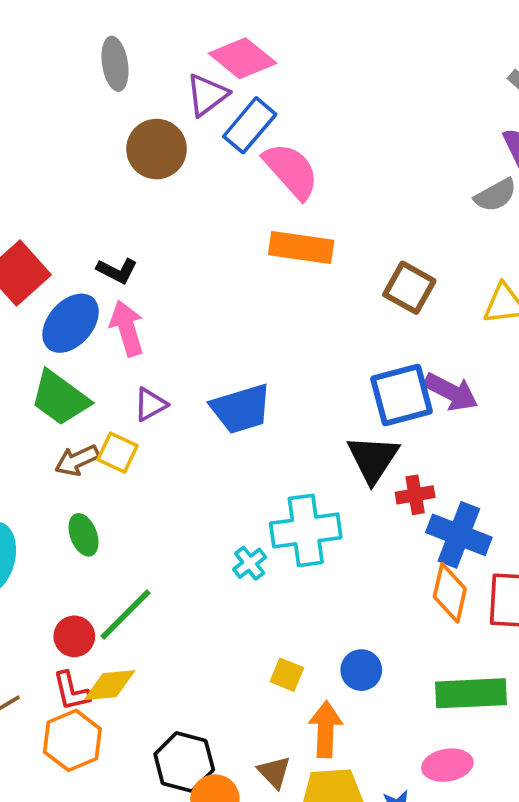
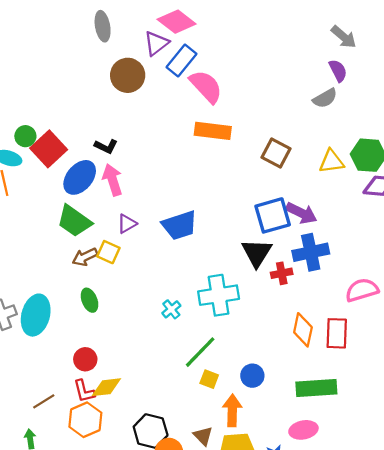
blue cross: (459, 535) -> (311, 252), moved, turned -32
cyan cross: (250, 563) -> (171, 309), moved
green line: (126, 614) -> (200, 352), moved

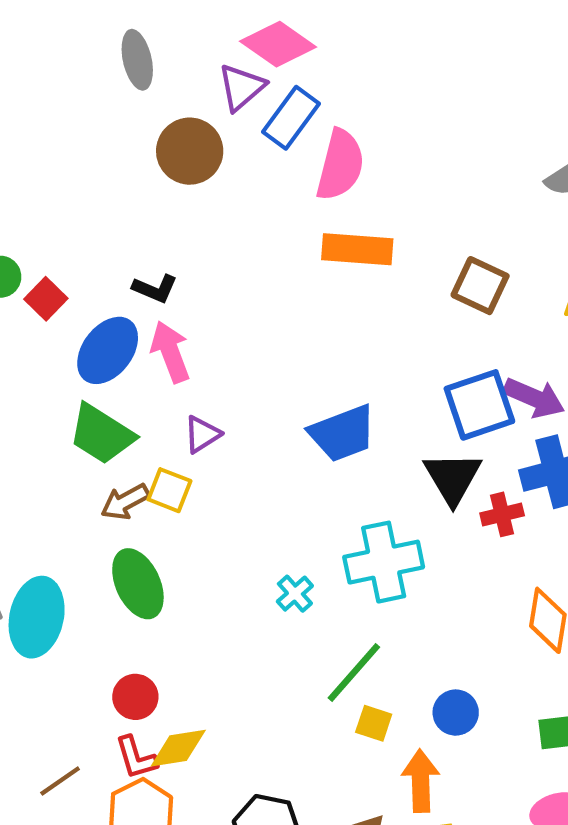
pink semicircle: (206, 86) -> (340, 165), turned 60
red square: (49, 149) -> (46, 299), size x0.6
blue trapezoid: (180, 225) -> (343, 433), moved
green ellipse: (90, 300) -> (138, 584), size x1.5

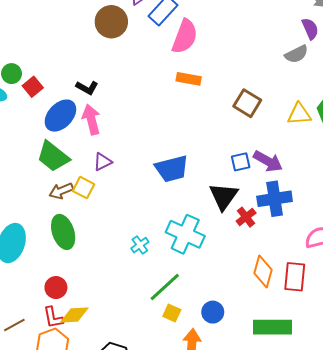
orange rectangle: (357, 249) -> (189, 79), size x0.7
blue square: (479, 405) -> (241, 162), size x0.6
red cross: (502, 514) -> (246, 217), turned -30
cyan cross: (384, 562) -> (185, 234), turned 30

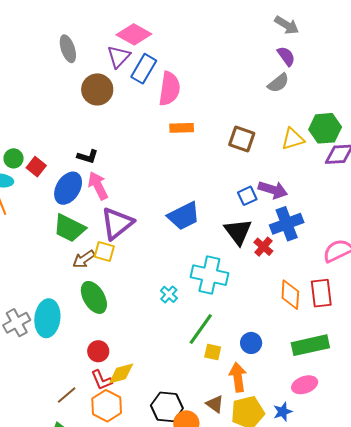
purple triangle: (103, 162) -> (117, 223), size x1.8

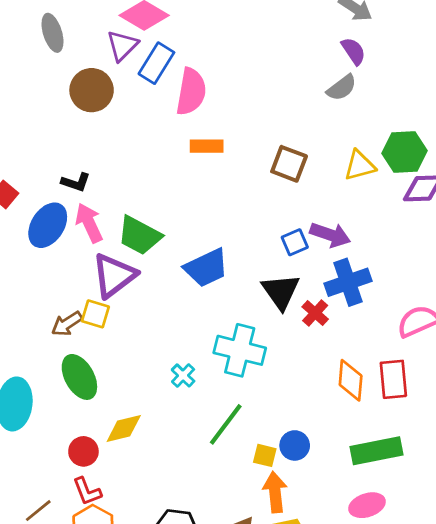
green trapezoid: (69, 228) -> (140, 235), moved
yellow square: (213, 352) -> (265, 455), moved
yellow diamond: (121, 373) -> (124, 428), moved

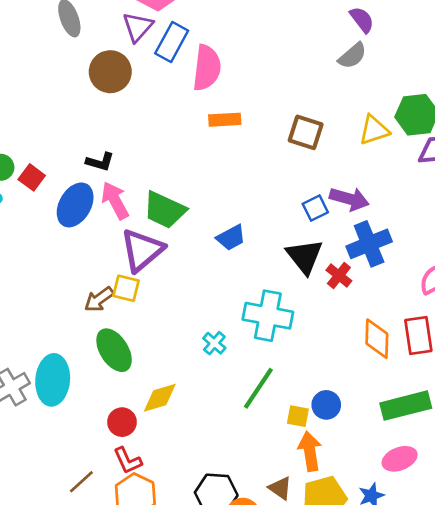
blue trapezoid: (206, 268) -> (231, 238), size x0.7

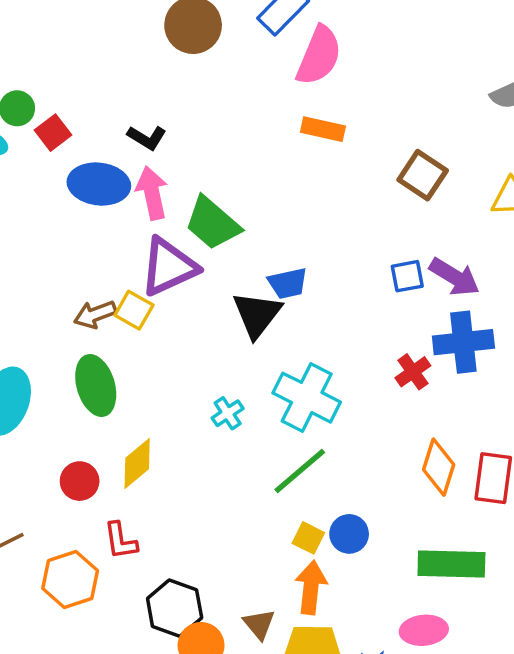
blue ellipse: (75, 205) -> (99, 184), turned 51
black triangle: (304, 256) -> (257, 314), moved
green line: (258, 388) -> (300, 471), moved
yellow diamond: (160, 398) -> (137, 463), turned -39
red L-shape: (128, 461) -> (120, 541), moved

